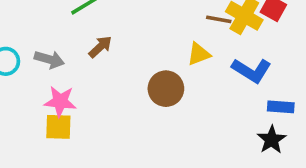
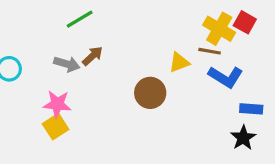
brown line: (219, 19) -> (210, 51), moved
gray arrow: (49, 59) -> (67, 64), moved
yellow square: (58, 127) -> (56, 127), turned -35

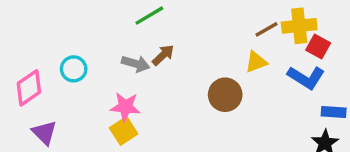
red square: (245, 22) -> (318, 47), moved
yellow cross: (219, 29) -> (299, 26), turned -36
brown line: (210, 51) -> (266, 29), moved, turned -40

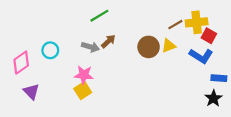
brown circle: (225, 95) -> (149, 47), moved

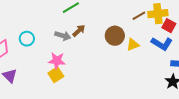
yellow triangle: (169, 46) -> (133, 45), moved

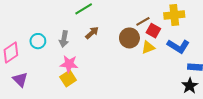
brown line: (139, 16) -> (143, 21), moved
red square: (169, 26) -> (153, 31), moved
gray arrow: (63, 36) -> (64, 39), moved, turned 84

